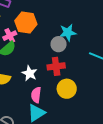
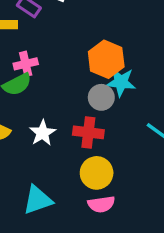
orange hexagon: (26, 22) -> (106, 59), moved
pink semicircle: (36, 95) -> (101, 204), moved, turned -119

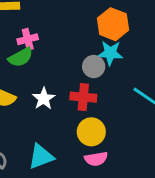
orange hexagon: (106, 59) -> (113, 24), moved

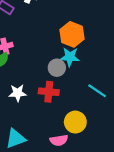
white star: (44, 99) -> (18, 93), turned 30
yellow circle: (91, 132) -> (75, 122), moved

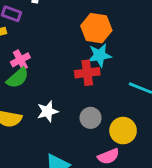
gray circle: (57, 68) -> (91, 118), moved
red cross: (49, 92) -> (87, 73), moved

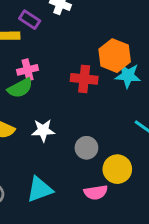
cyan star: (100, 55) -> (128, 76), moved
red cross: (87, 73) -> (84, 79), moved

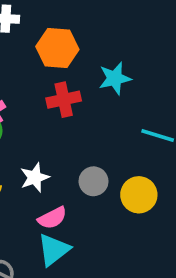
orange hexagon: (115, 56) -> (57, 48), moved
pink semicircle: (96, 192) -> (52, 218), moved

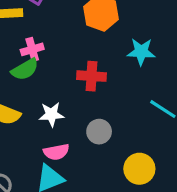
red cross: (64, 100) -> (92, 76), moved
yellow circle: (139, 195) -> (139, 169), moved

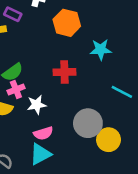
pink cross: (32, 49) -> (16, 89), moved
gray circle: (99, 132) -> (88, 123), moved, size x1.5

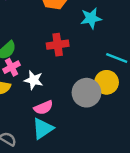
white star: (37, 105) -> (34, 80), turned 30
yellow circle: (109, 140) -> (107, 82), moved

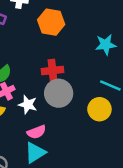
cyan star: (91, 18) -> (106, 45), moved
gray circle: (86, 93) -> (59, 93), moved

